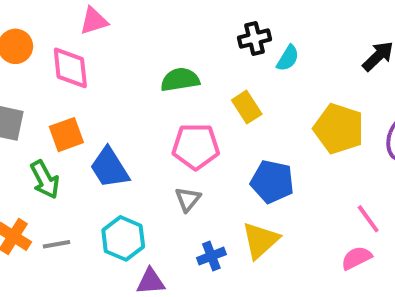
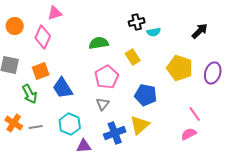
cyan semicircle: (288, 58) -> (154, 32), turned 48
pink diamond: (70, 68) -> (43, 37), turned 30
pink pentagon: (196, 146) -> (107, 77), turned -30
blue cross: (211, 256) -> (115, 133), size x1.5

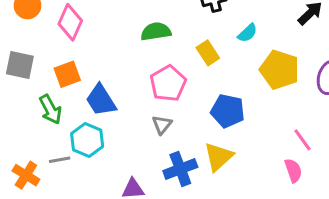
cyan semicircle: (154, 32) -> (248, 33), moved, turned -32
orange cross: (14, 123) -> (26, 175), moved
cyan hexagon: (70, 124) -> (87, 140), moved
pink semicircle: (189, 134) -> (293, 171), turned 98

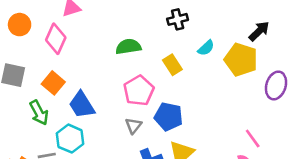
yellow pentagon: (280, 70) -> (241, 60), moved
orange square: (67, 74) -> (53, 83), turned -30
blue pentagon: (228, 111) -> (168, 117), moved

